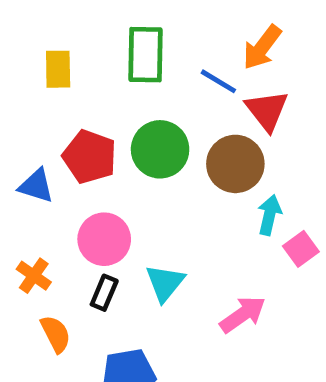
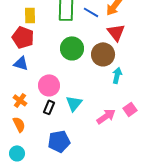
blue line: (218, 81) -> (91, 12), moved
red pentagon: (90, 157) -> (23, 37), moved
pink square: (301, 249) -> (130, 109), moved
orange semicircle: (56, 334) -> (19, 124), moved

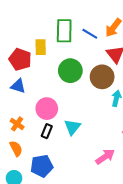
yellow rectangle: (30, 15) -> (41, 47), moved
pink arrow: (106, 116) -> (105, 157), moved
blue pentagon: (59, 141) -> (42, 166), moved

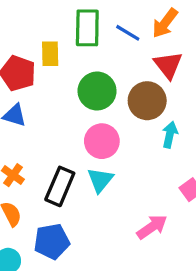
pink circle: (47, 109) -> (102, 141), moved
black rectangle: (47, 131) -> (60, 186), size x1.6

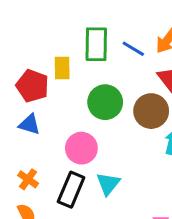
pink circle: (102, 141) -> (81, 148), moved

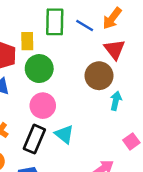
green circle: (105, 102) -> (39, 69), moved
cyan triangle: (108, 184) -> (64, 134), turned -30

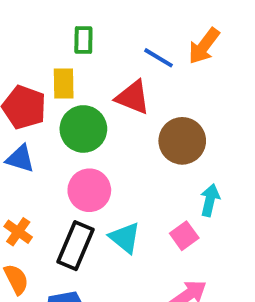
green rectangle: (55, 22) -> (83, 40), moved, size x0.6
red triangle: (115, 49) -> (133, 97), moved, turned -30
cyan arrow: (116, 101) -> (210, 200), moved
pink square: (131, 141) -> (184, 236), moved

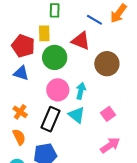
cyan arrow: (210, 200) -> (81, 91), moved

